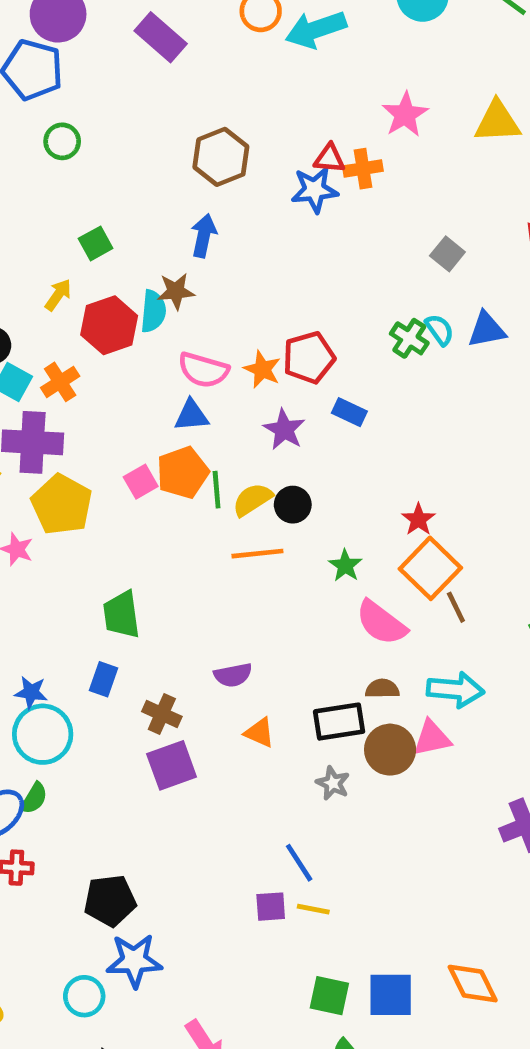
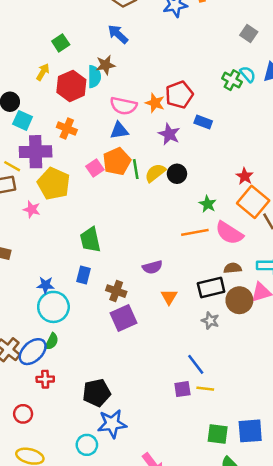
blue arrow: (204, 236) -> (118, 34), turned -55
orange cross: (60, 382) -> (67, 129), moved, turned -30
orange line: (257, 554) -> (195, 232), moved
orange triangle: (259, 733) -> (169, 297), turned 42

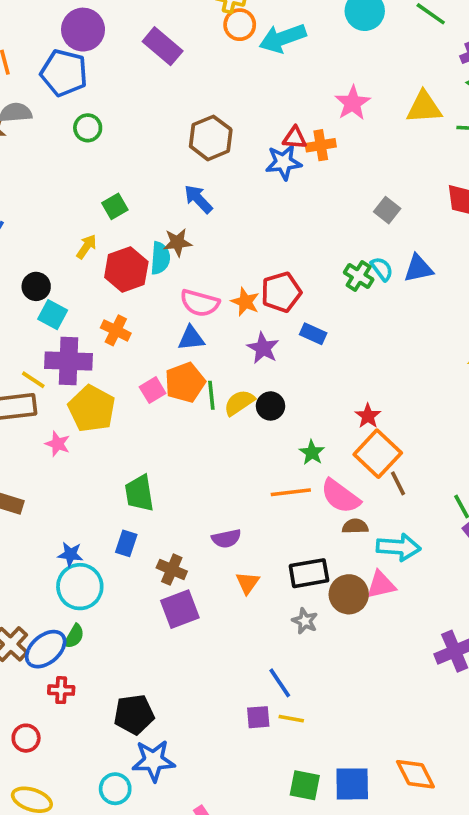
brown semicircle: (233, 268) -> (355, 526), moved

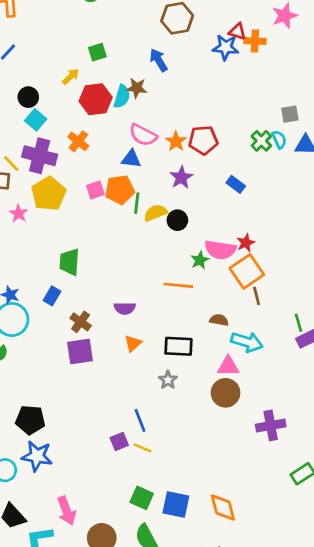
gray square: (387, 210) -> (290, 114), moved, turned 30
blue rectangle: (313, 334) -> (236, 184), moved
pink semicircle: (340, 496) -> (220, 250), moved, turned -40
brown circle: (349, 594) -> (226, 393), moved
purple square: (258, 717) -> (119, 442), turned -30

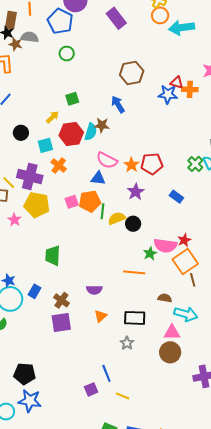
cyan square: (36, 120) -> (45, 145), moved, turned 35
yellow pentagon: (49, 194) -> (37, 205), turned -30
blue rectangle: (52, 296) -> (34, 291), moved
yellow line: (143, 448) -> (122, 396), moved

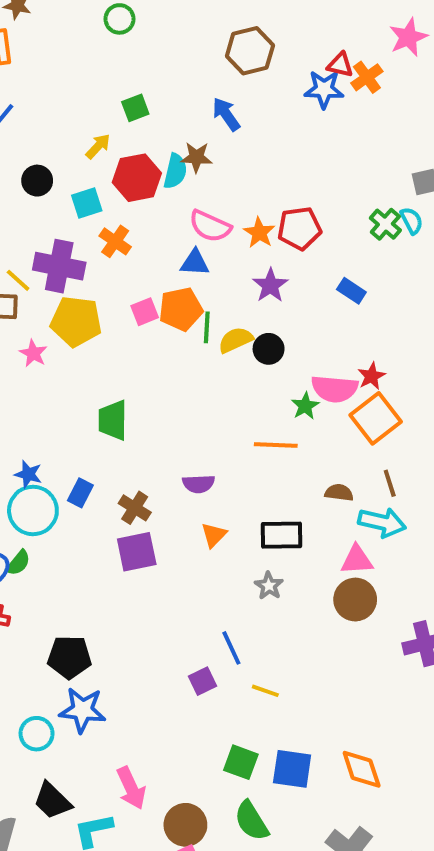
orange cross: (190, 89) -> (367, 77), turned -35
brown line: (193, 280) -> (390, 483), moved

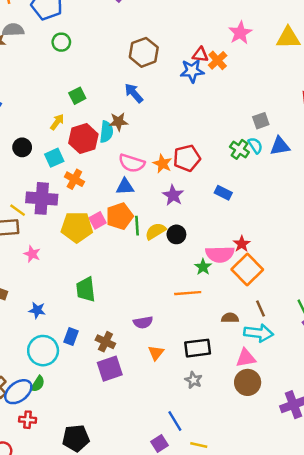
yellow pentagon: (76, 321) -> (77, 227), moved
blue star: (28, 474) -> (37, 310), moved

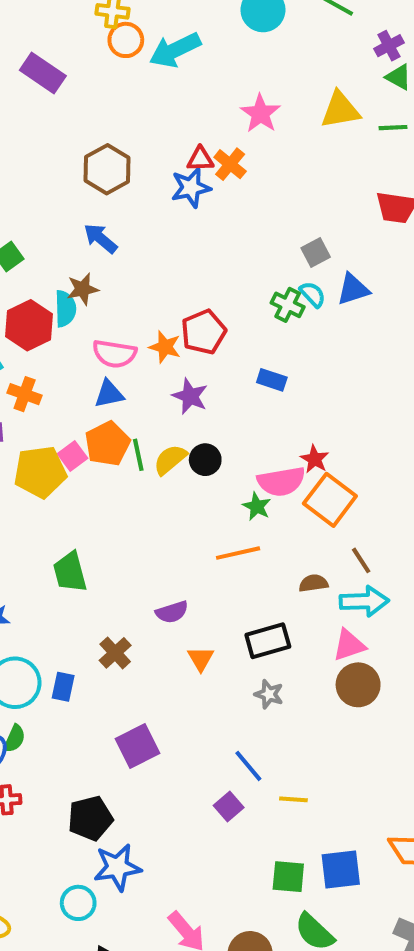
blue rectangle: (71, 336) -> (63, 687), moved
brown cross: (105, 342) -> (115, 653), turned 30
purple square: (110, 369) -> (138, 746), moved

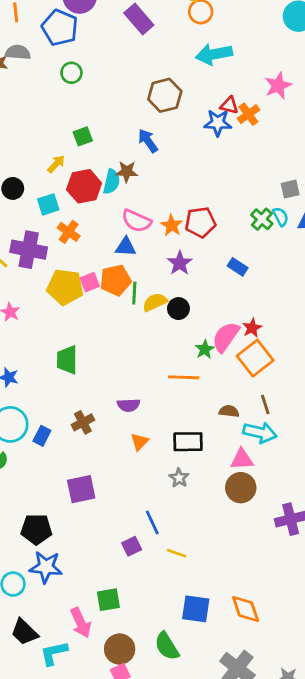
cyan arrow: (175, 50) -> (214, 54), moved
pink semicircle: (281, 481) -> (226, 337), turned 120
green square: (288, 877) -> (108, 600), moved, turned -30

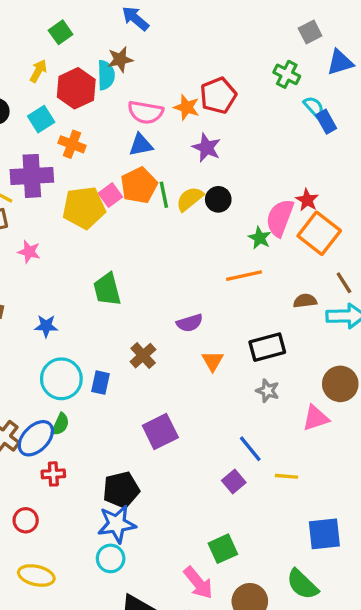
cyan semicircle: (281, 217) -> (314, 107), moved
blue rectangle: (238, 267) -> (326, 122), moved, turned 42
pink triangle: (242, 459) -> (316, 418), moved
blue star: (46, 567) -> (117, 524), moved

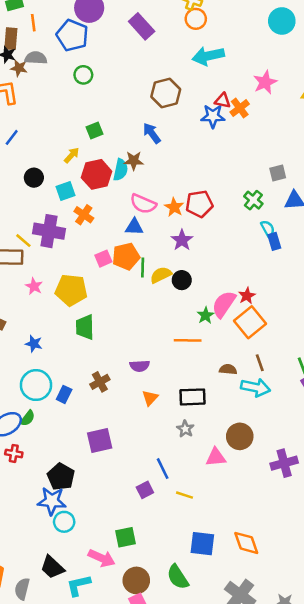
yellow pentagon: (84, 208) -> (71, 290), moved
black pentagon: (121, 490) -> (61, 477), turned 30
cyan circle: (111, 558) -> (64, 522), moved
pink arrow: (198, 583) -> (102, 558), turned -40

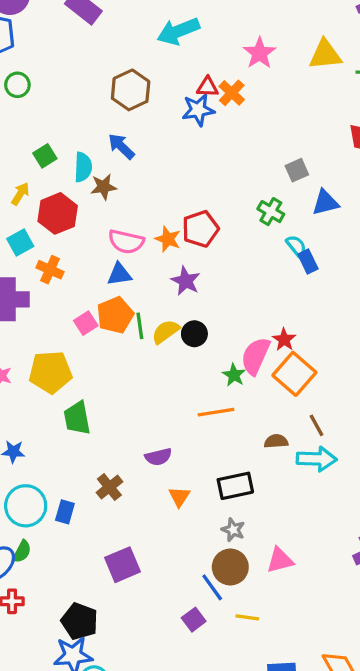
cyan semicircle: (121, 170) -> (83, 167), moved
brown circle: (240, 436) -> (230, 567), moved

